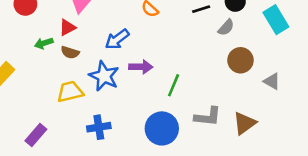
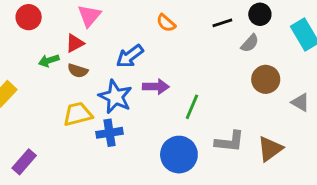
blue cross: (99, 127) -> (110, 133), moved
purple rectangle: (36, 135) -> (24, 162), moved

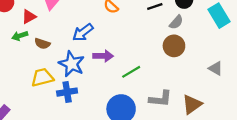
red triangle: (75, 43) -> (29, 17), moved
brown circle: (266, 79) -> (174, 46), moved
green line: (192, 107) -> (131, 72), turned 36

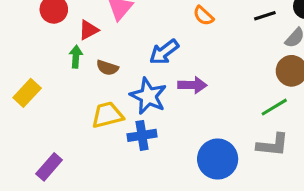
green arrow: (20, 36) -> (76, 57), turned 112
green line: (131, 72) -> (274, 107), moved

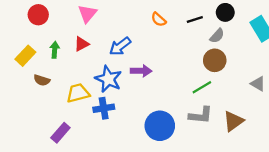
orange semicircle: (203, 16) -> (159, 19), moved
red triangle: (88, 30) -> (81, 44), moved
brown semicircle: (107, 68) -> (42, 80), moved
yellow rectangle: (27, 93) -> (25, 56), moved
purple rectangle: (49, 167) -> (60, 133), moved

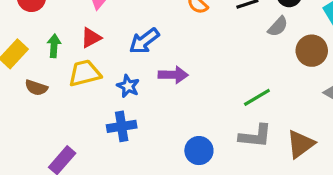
brown circle: (215, 60) -> (312, 51), moved
blue star: (108, 79) -> (128, 86), size x0.6
yellow trapezoid: (78, 93) -> (85, 73), moved
blue circle: (160, 126) -> (199, 151), size x0.7

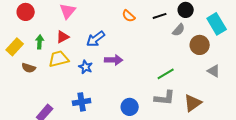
blue cross: (122, 126) -> (82, 102), moved

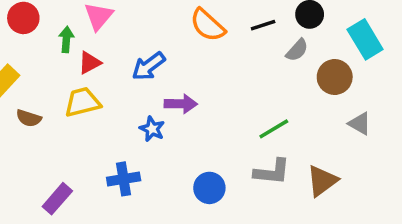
orange semicircle: (129, 16) -> (208, 25), size x1.5
green arrow: (40, 42) -> (66, 39), moved
blue star: (86, 67) -> (152, 129), moved

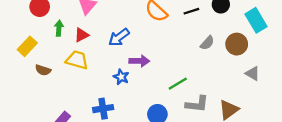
green arrow: (66, 39) -> (59, 28), moved
gray semicircle: (297, 50) -> (207, 43), moved
yellow trapezoid: (82, 102) -> (77, 60), turned 30
green line: (274, 129) -> (178, 84), moved

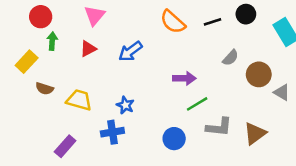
green arrow: (59, 28) -> (52, 41), moved
brown circle: (237, 44) -> (259, 74), moved
yellow trapezoid: (77, 60) -> (79, 100), moved
purple arrow: (139, 61) -> (184, 78), moved
blue star: (121, 77) -> (125, 105), moved

